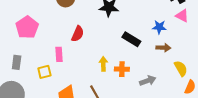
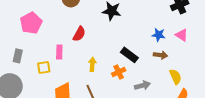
pink triangle: (182, 16) -> (182, 35), moved
black rectangle: (131, 39) -> (129, 55), moved
yellow arrow: (103, 64) -> (92, 64), moved
orange cross: (122, 69) -> (119, 72), turned -32

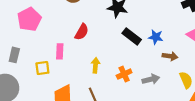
blue star: (159, 35) -> (156, 37), moved
black rectangle: (129, 55) -> (132, 36), moved
gray arrow: (142, 85) -> (151, 79), moved

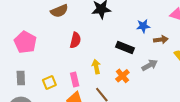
black rectangle: (132, 36) -> (125, 48), moved
pink rectangle: (60, 51) -> (75, 79), moved
orange cross: (124, 74) -> (122, 76), moved

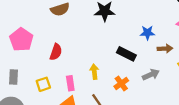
red semicircle: (75, 40) -> (56, 52), moved

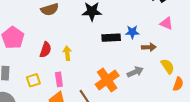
black rectangle: (126, 54) -> (111, 38), moved, turned -30
yellow arrow: (94, 72) -> (67, 53), moved
orange cross: (121, 83) -> (107, 80), size x1.6

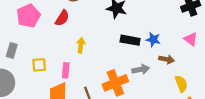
red semicircle: (45, 50) -> (62, 18), moved
gray arrow: (135, 72) -> (141, 69), moved

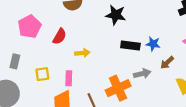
red semicircle: (62, 18) -> (60, 36), moved
yellow arrow: (81, 45) -> (82, 53), turned 80
brown arrow: (166, 59) -> (167, 63), turned 128

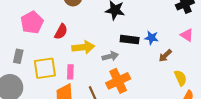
yellow arrow: (82, 53) -> (83, 47), size x1.5
yellow square: (42, 74) -> (45, 68), size x1.6
gray arrow: (142, 74) -> (110, 56), moved

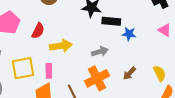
black rectangle: (130, 40) -> (111, 21), moved
gray arrow: (110, 56) -> (100, 52), moved
brown arrow: (165, 56) -> (129, 73), moved

